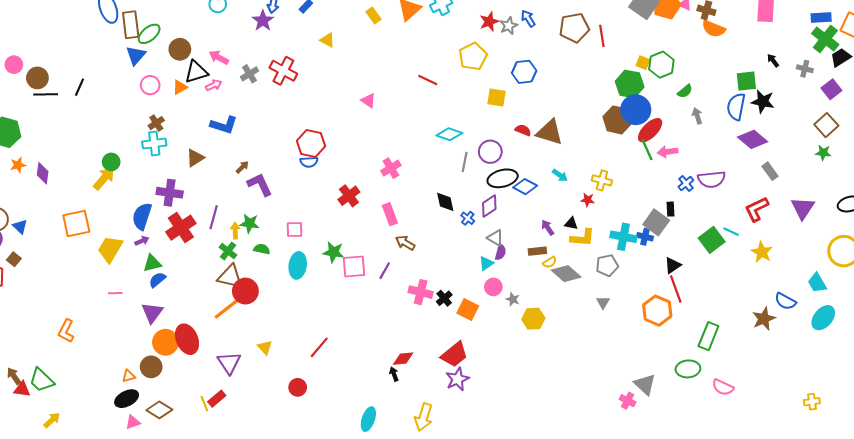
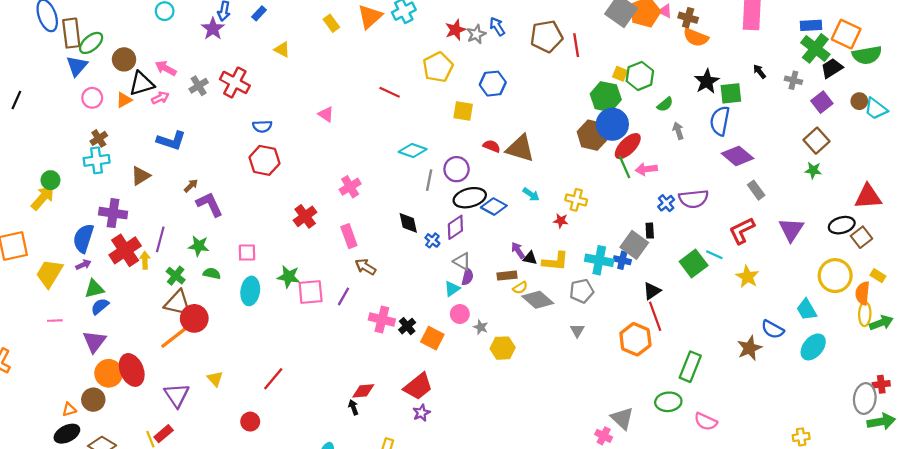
black star: (763, 102) -> (707, 81), moved, turned 30
blue semicircle: (309, 162) -> (262, 126), moved
black triangle: (571, 223) -> (530, 258), moved
yellow arrow: (235, 231) -> (145, 260), moved
purple star: (457, 379) -> (421, 413), size x0.7

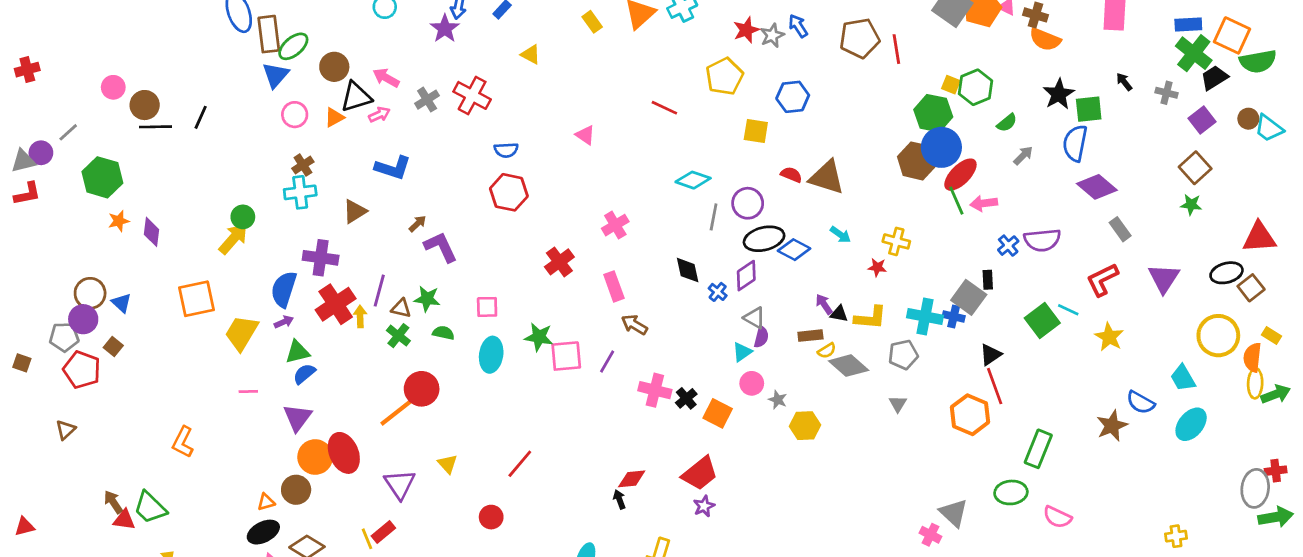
gray arrow: (678, 131) -> (1023, 155), turned 63
brown triangle: (178, 303) -> (401, 308), moved, size x0.6

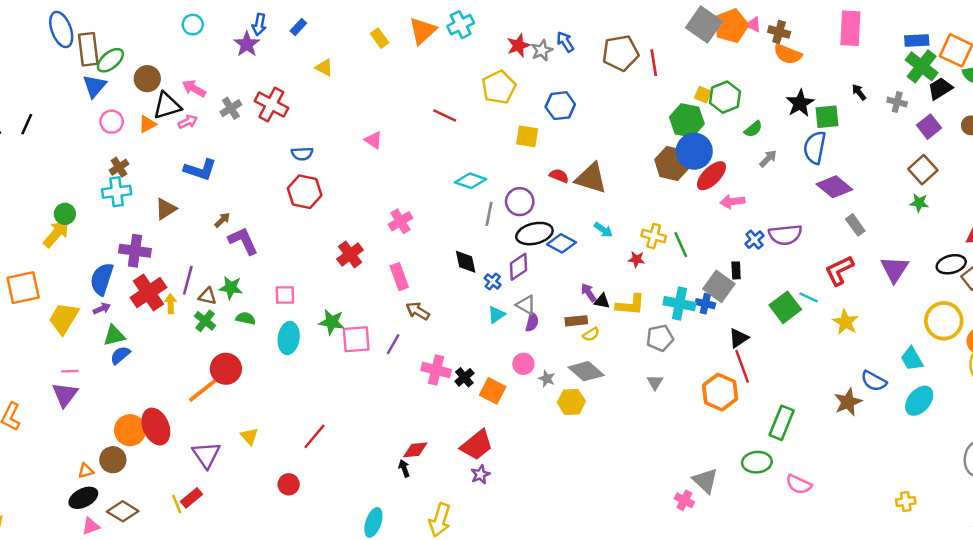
green line: (956, 201) -> (681, 245), moved
cyan triangle: (742, 352) -> (496, 315), moved
gray diamond: (849, 366) -> (586, 371), moved
purple triangle: (297, 417) -> (65, 395), moved

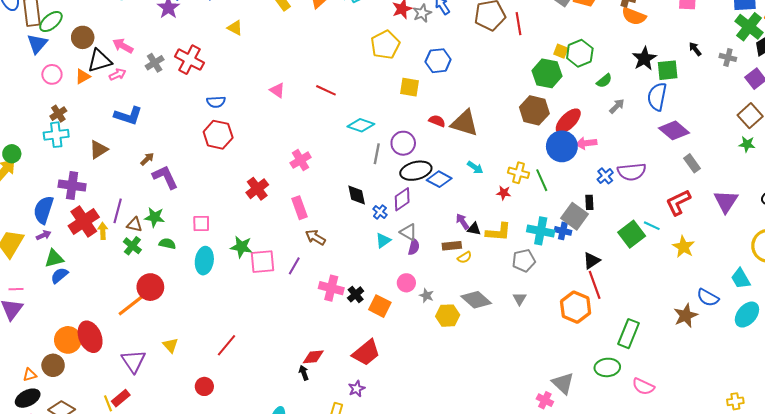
red line: (445, 116) -> (326, 90), moved
blue circle: (694, 151) -> (562, 146), moved
gray diamond: (586, 371) -> (476, 300), moved
purple star: (480, 474) -> (357, 389), moved

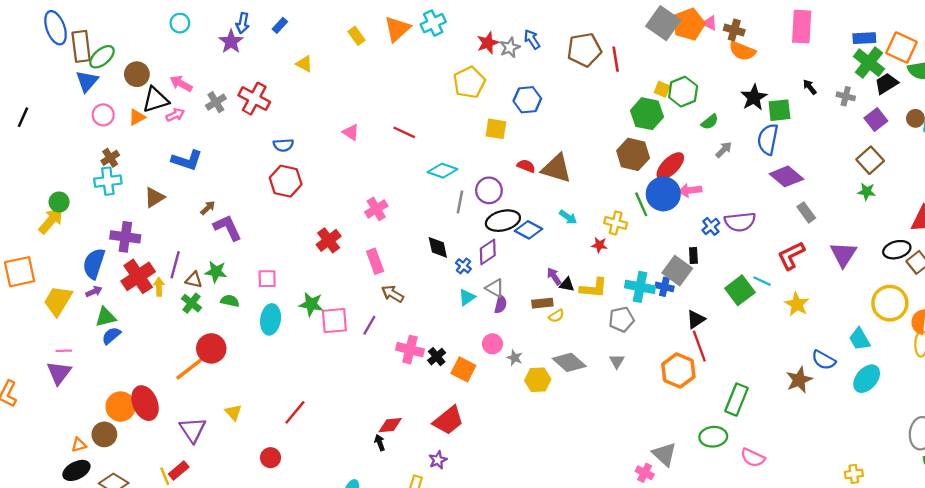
green line: (542, 180) -> (641, 204), moved

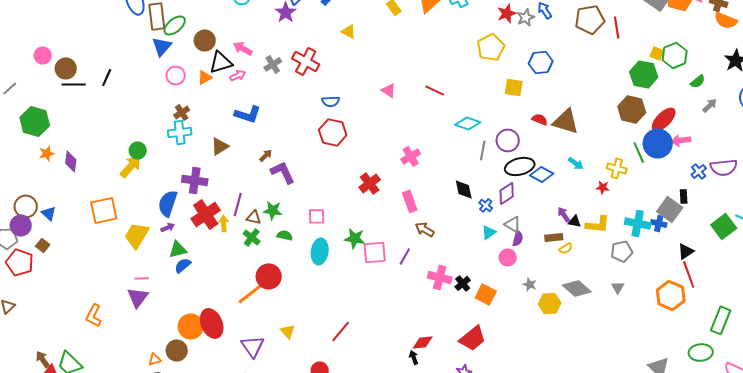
pink circle: (492, 344) -> (508, 257), moved

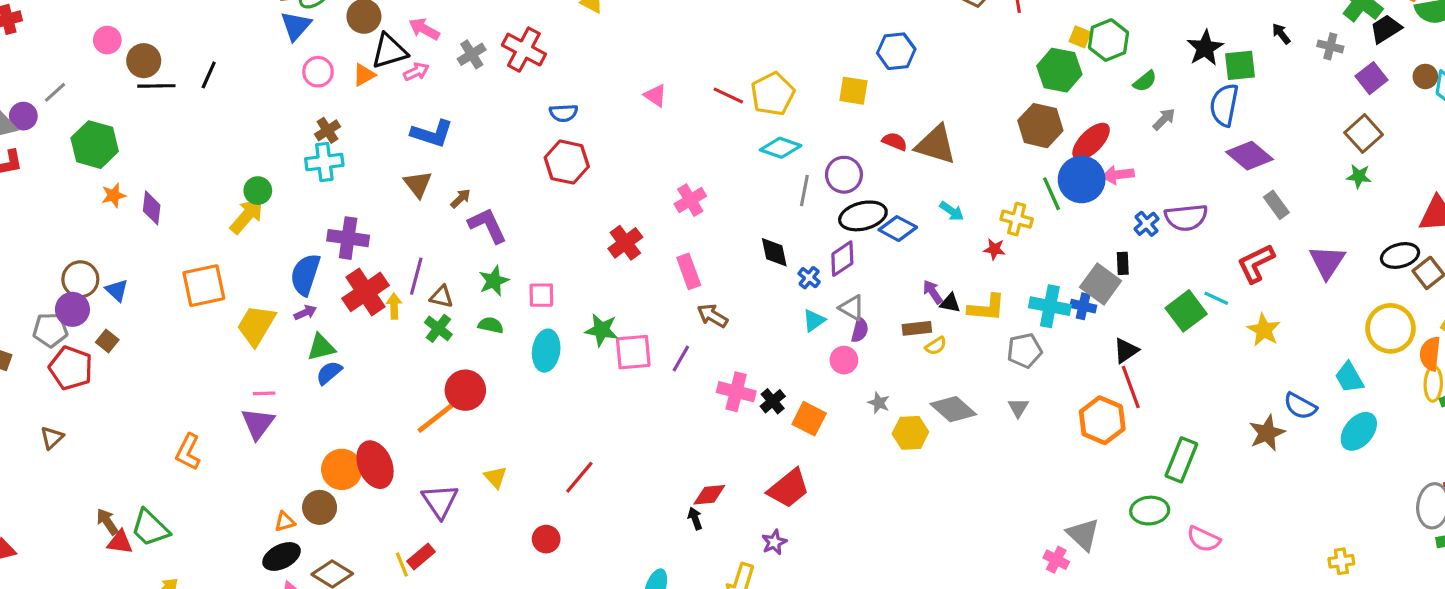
yellow pentagon: (491, 47) -> (773, 94), moved
brown triangle: (220, 146) -> (418, 184), moved, turned -36
green star: (273, 210) -> (494, 281), moved, turned -30

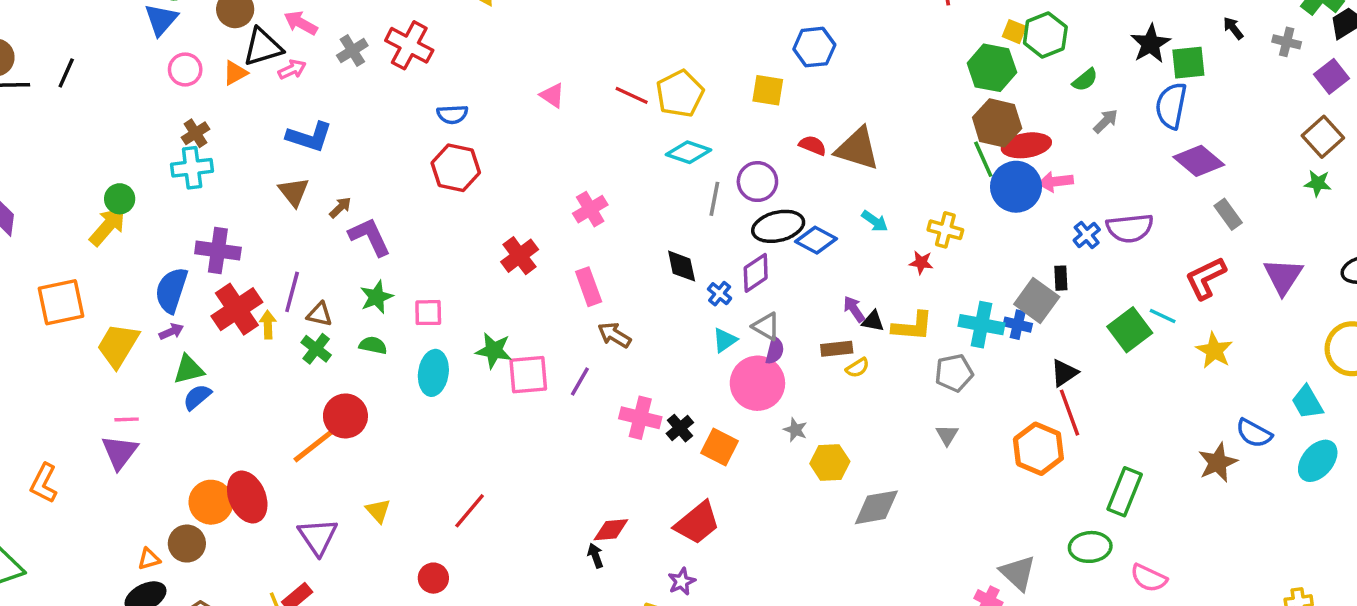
brown hexagon: (1040, 126) -> (997, 123), moved
red ellipse: (1091, 141) -> (1026, 145), turned 36
green line: (1051, 194) -> (983, 159), moved
pink circle: (844, 360) -> (757, 383), size x1.8
gray diamond: (953, 409) -> (876, 507), moved, turned -51

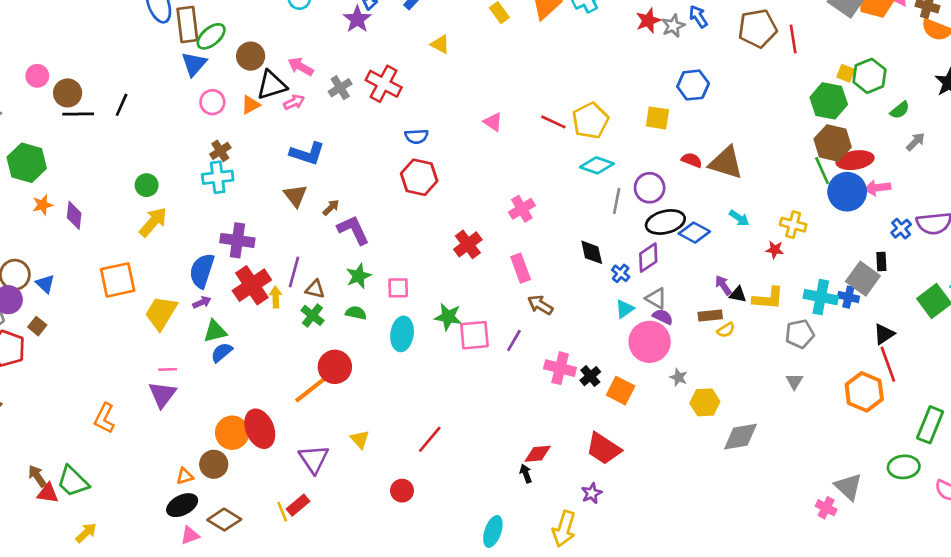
green circle: (120, 199) -> (147, 185), moved
purple semicircle: (775, 350) -> (663, 317), turned -78
red trapezoid: (697, 523) -> (603, 448), turned 72

